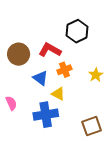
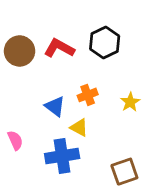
red L-shape: (50, 50) -> (59, 48), moved
brown circle: (19, 54) -> (20, 51), moved

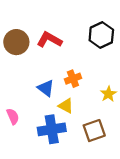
black hexagon: (105, 42) -> (101, 35), moved
yellow star: (130, 102) -> (108, 94), moved
brown square: (124, 172) -> (94, 131), moved

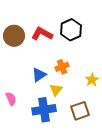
black hexagon: (101, 35) -> (71, 30), moved
blue triangle: (46, 88) -> (39, 75), turned 49
yellow triangle: (66, 106) -> (56, 90), turned 40

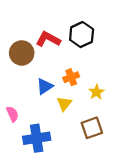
brown circle: (14, 36) -> (22, 53), moved
yellow star: (92, 80) -> (97, 92), moved
blue cross: (44, 110) -> (37, 138), moved

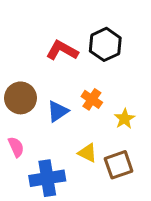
brown circle: (22, 53) -> (21, 98), moved
orange cross: (71, 77) -> (92, 99), turned -35
yellow triangle: (64, 104) -> (87, 153), moved, turned -42

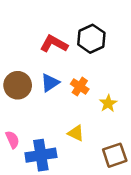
blue triangle: (58, 111) -> (50, 83), moved
pink semicircle: (16, 147) -> (12, 140), moved
brown square: (119, 165) -> (115, 155), moved

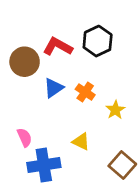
brown circle: (18, 85) -> (25, 62), moved
pink semicircle: (12, 140) -> (25, 137), moved
brown square: (115, 155) -> (122, 165), turned -30

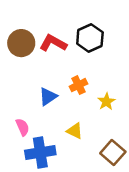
brown circle: (25, 62) -> (21, 43), moved
blue triangle: (53, 88) -> (48, 97), moved
orange cross: (85, 92) -> (78, 85), turned 30

